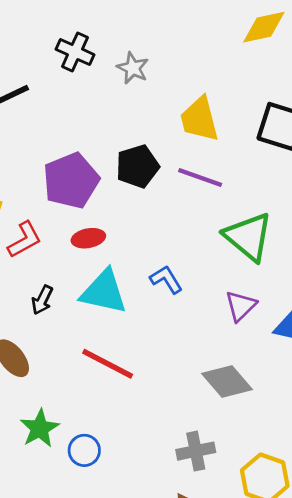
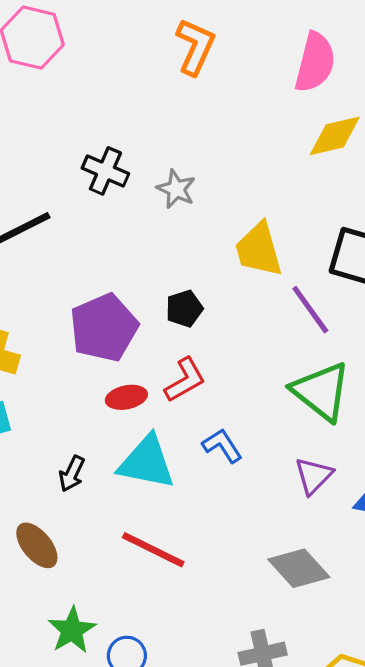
black pentagon: (137, 166) -> (184, 309), size x0.7
purple line: (200, 178) -> (310, 310), moved, turned 36
red L-shape: (25, 240) -> (185, 380), moved

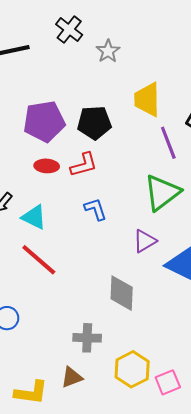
black pentagon: (184, 309) -> (94, 123), size x1.5
green triangle: (321, 391) -> (162, 192), turned 30
cyan triangle: (147, 462) -> (34, 217), moved, size x0.7
gray diamond: (299, 568) -> (122, 293), turned 30

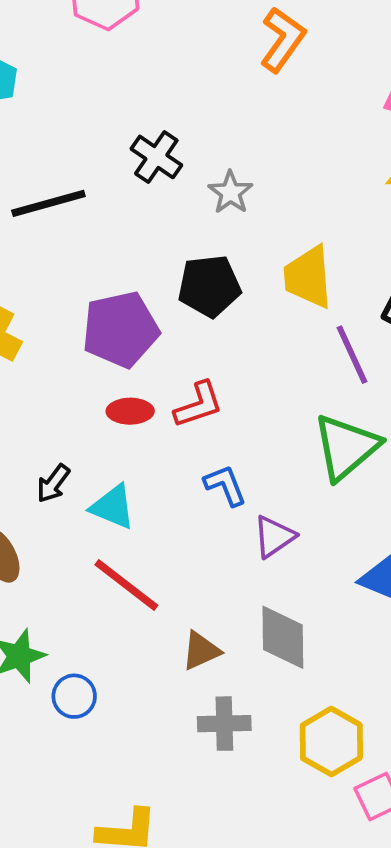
black pentagon: (94, 123) -> (209, 286), moved
purple triangle: (145, 241) -> (274, 537), moved
yellow hexagon: (132, 369) -> (331, 741), moved
brown triangle: (72, 377) -> (201, 651), moved

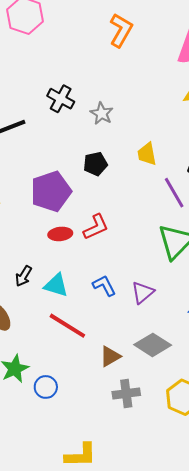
yellow trapezoid: (308, 277) -> (147, 154), size x0.7
black pentagon: (209, 286) -> (95, 164), size x0.7
blue L-shape: (225, 485) -> (104, 286), moved
gray diamond: (283, 637) -> (153, 345), turned -51

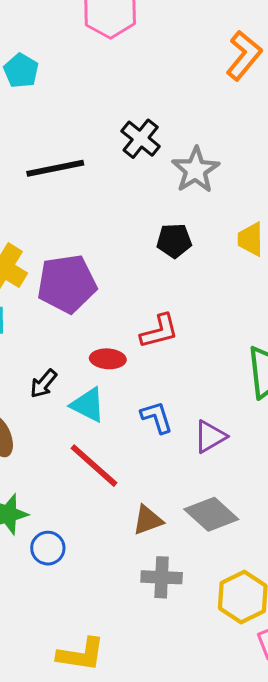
gray star: (102, 113) -> (196, 170), size x1.4
purple pentagon: (51, 191) -> (67, 284), moved
red ellipse: (60, 234) -> (108, 359), moved

